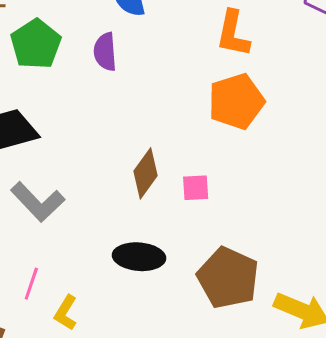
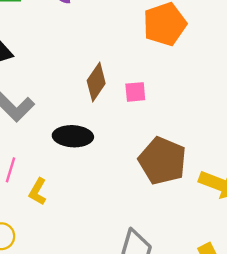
black ellipse: (139, 257) -> (73, 136), moved

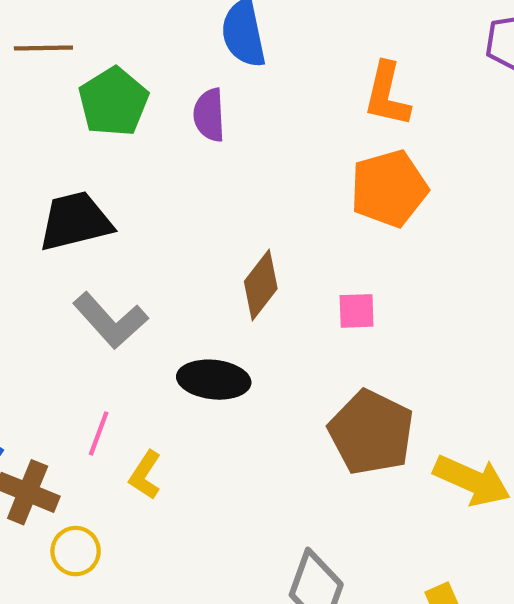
pink square: (135, 92) -> (357, 311), moved

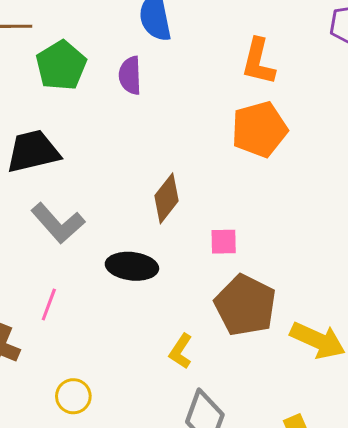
pink square: (357, 311) -> (224, 242), moved
yellow L-shape: (145, 475) -> (181, 351), moved
yellow circle: (76, 551) -> (73, 396), moved

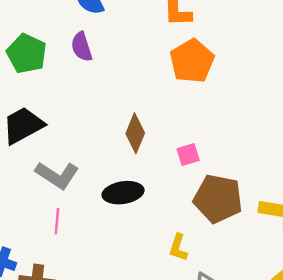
pink line: (49, 305) -> (57, 221), moved

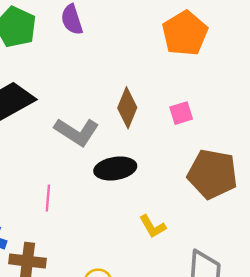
pink square: (188, 155) -> (181, 113), moved
gray L-shape: (57, 175) -> (77, 132), moved
yellow L-shape: (178, 248) -> (153, 226), moved, turned -48

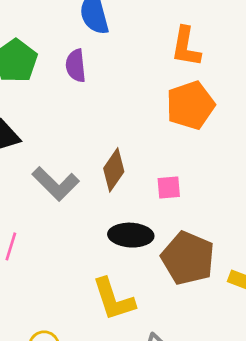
black ellipse: (115, 168) -> (131, 235), moved
yellow L-shape: (153, 226) -> (114, 299), size x1.6

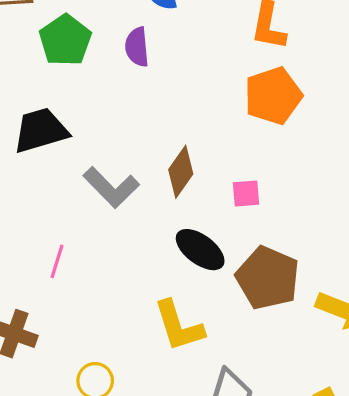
black ellipse: (131, 235) -> (200, 250), turned 33

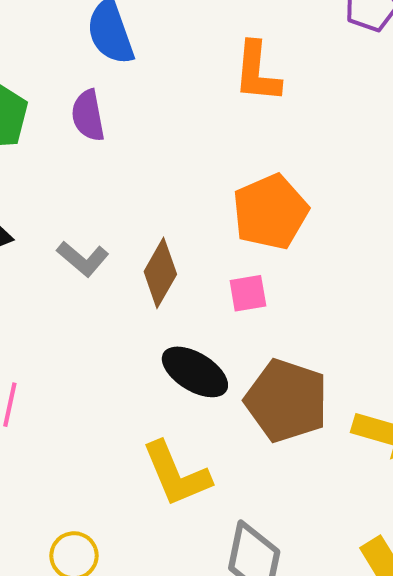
orange pentagon: (273, 96) -> (270, 212), moved
gray L-shape: (111, 187) -> (83, 259), moved, size x0.7

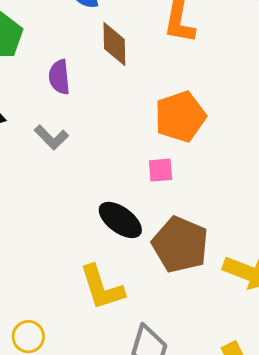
purple semicircle: (88, 115) -> (59, 77), moved
brown diamond: (160, 273) -> (114, 44), moved, turned -36

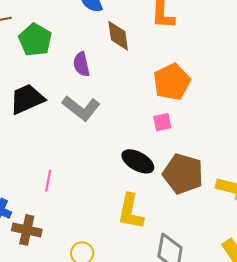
gray L-shape: (51, 137) -> (81, 108), size x1.5
yellow L-shape: (102, 288) -> (131, 212), turned 36

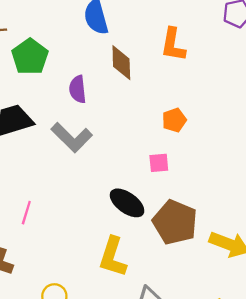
orange pentagon: (172, 82) -> (174, 120), size x0.6

